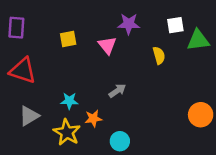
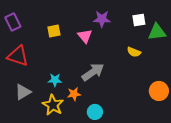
purple rectangle: (16, 28) -> (13, 22), turned -30
yellow semicircle: (159, 55) -> (134, 52), moved, turned 128
gray arrow: (117, 91) -> (93, 72), size x1.6

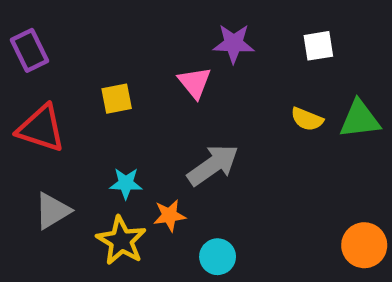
yellow square: (54, 31) -> (117, 99), moved
green triangle: (157, 32) -> (360, 119), moved
orange circle: (159, 91) -> (364, 245), moved

